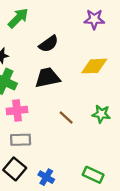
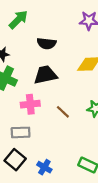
black semicircle: (49, 44) -> (47, 43), turned 42
pink cross: (17, 110) -> (30, 104), moved

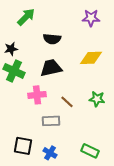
gray rectangle: (21, 132) -> (51, 121), moved
black square: (15, 160) -> (23, 146), turned -30

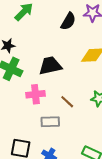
black semicircle: (52, 39) -> (68, 21), moved, turned -66

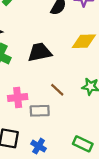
pink cross: (35, 94) -> (18, 98), moved

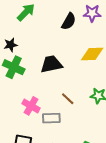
pink cross: (18, 98) -> (31, 106), turned 36

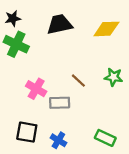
black trapezoid: (51, 64) -> (60, 24), moved

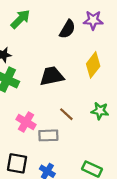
black trapezoid: (60, 24) -> (52, 76), moved
yellow diamond: (106, 29) -> (93, 65), turned -50

